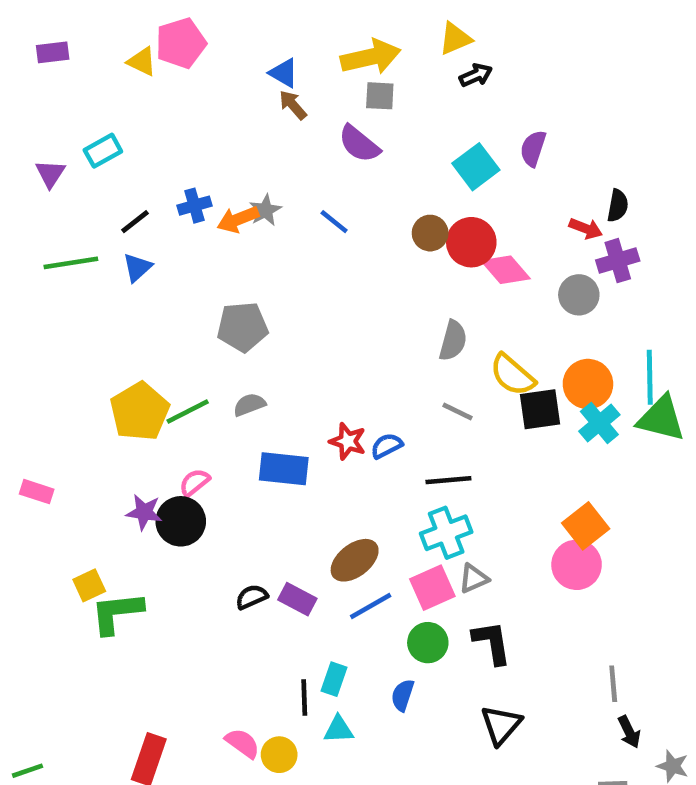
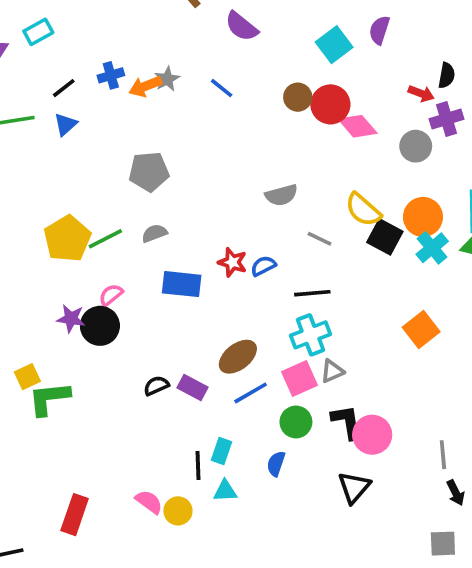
gray semicircle: (453, 341) -> (281, 195), moved, turned 60
black square: (540, 409) -> (385, 237), turned 36
pink circle: (577, 565) -> (372, 435), moved

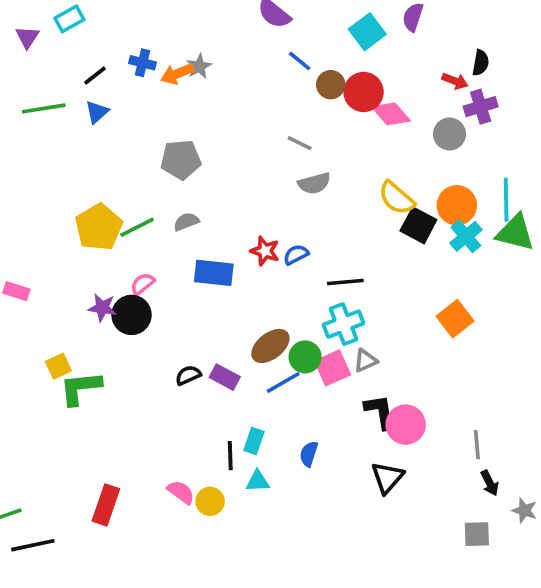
blue cross: (111, 75) -> (142, 63), turned 30
blue line: (222, 88) -> (300, 61), moved
gray line: (320, 239) -> (300, 143), moved
green circle: (296, 422) -> (305, 357), moved

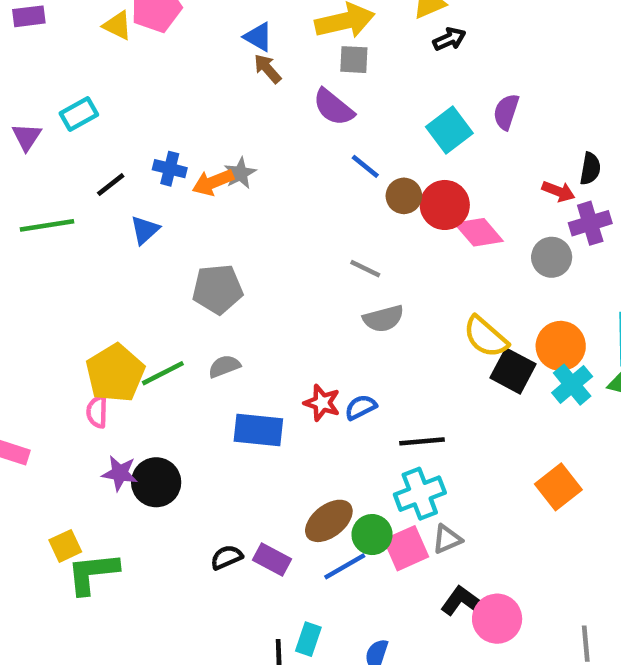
blue triangle: (97, 112) -> (145, 230), moved
pink semicircle: (142, 284) -> (97, 412), moved, turned -50
black L-shape: (380, 412) -> (465, 603), turned -45

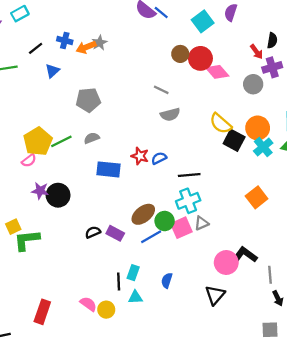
blue line: (365, 166) -> (161, 12), moved
red arrow: (558, 191) -> (257, 52), turned 32
pink semicircle: (97, 412) -> (29, 160), turned -128
black L-shape: (465, 603) -> (245, 255), moved

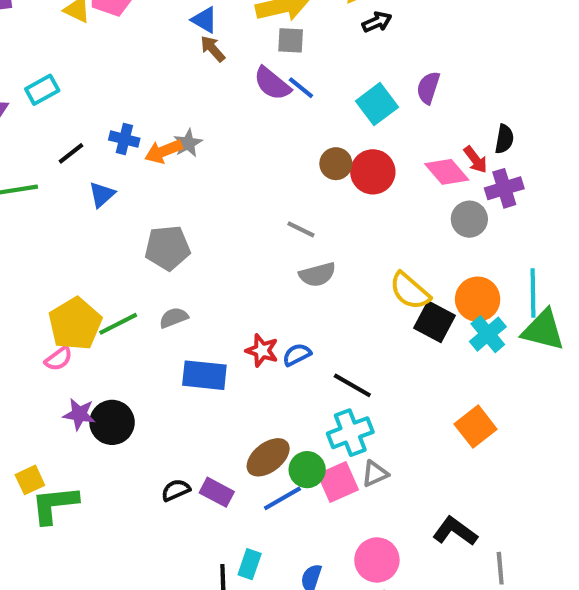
pink diamond: (217, 72) -> (447, 172), moved
black line: (189, 175) -> (352, 385), turned 35
pink circle: (226, 262) -> (377, 560), moved

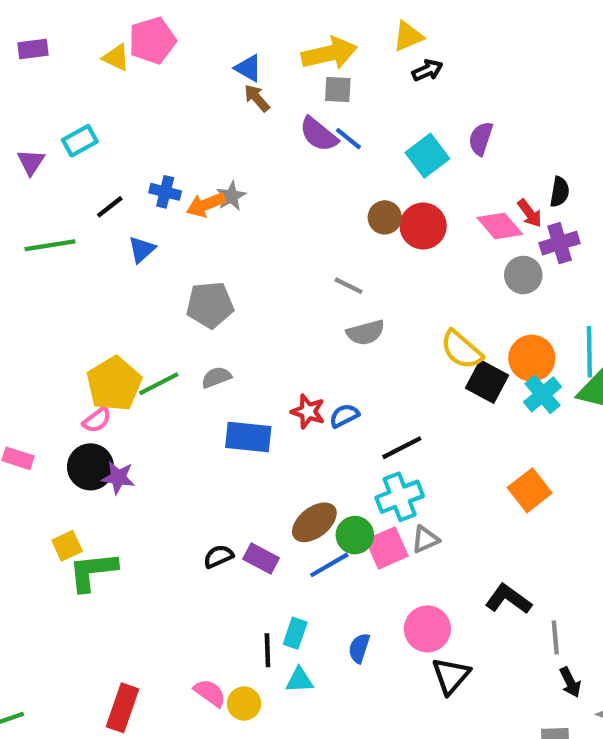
black line: (352, 385) -> (402, 448), turned -57
black circle: (112, 422) -> (91, 467), moved

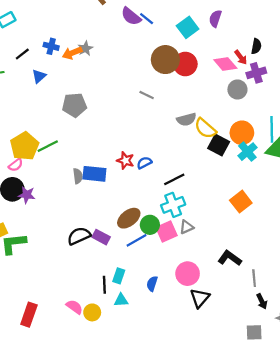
brown circle: (385, 217) -> (165, 60), size x1.6
gray semicircle: (366, 333) -> (186, 119), moved
gray semicircle: (216, 377) -> (78, 176), moved, turned 104
black semicircle: (218, 556) -> (79, 236), size x1.5

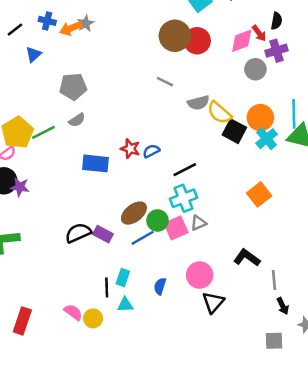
pink diamond: (225, 64) -> (242, 41), turned -70
gray line: (147, 95) -> (165, 82), moved
gray semicircle: (78, 176) -> (77, 120), moved, turned 64

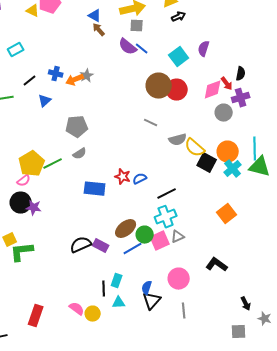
gray line: (274, 280) -> (184, 311), moved
black triangle: (213, 302) -> (152, 301), moved

